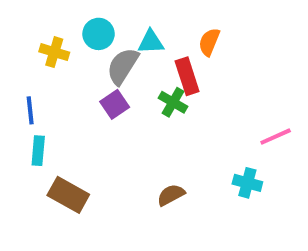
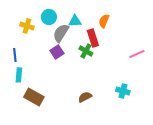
pink line: (276, 137) -> (137, 54), moved

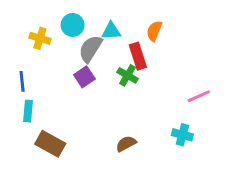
pink line: (137, 54) -> (199, 96), moved

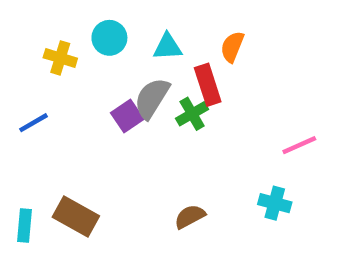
gray semicircle: (90, 49) -> (152, 98), moved
green cross: (127, 75) -> (192, 114), turned 30
blue line: (22, 81) -> (33, 123), turned 66
cyan rectangle: (28, 111) -> (25, 225), moved

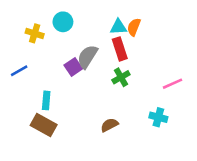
cyan triangle: (167, 47) -> (118, 27), moved
green cross: (192, 114) -> (121, 77), moved
cyan rectangle: (25, 225) -> (46, 100), moved

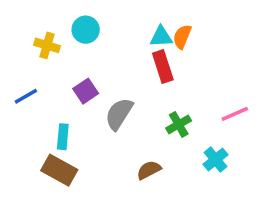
gray semicircle: (87, 57) -> (119, 114), moved
purple square: (73, 67) -> (86, 91), moved
green cross: (121, 77) -> (179, 124), moved
cyan cross: (158, 117) -> (215, 160), turned 36

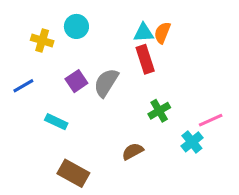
gray semicircle: (119, 114) -> (106, 83), moved
pink line: (235, 114) -> (211, 120), moved
cyan rectangle: (63, 137) -> (56, 122), turned -70
brown rectangle: (59, 170) -> (73, 173), moved

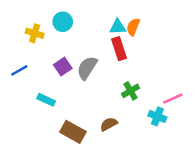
cyan cross: (192, 142) -> (157, 116), turned -30
brown rectangle: (73, 173) -> (73, 132), moved

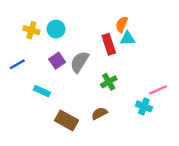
cyan circle: (63, 22) -> (56, 29), moved
cyan triangle: (118, 27) -> (128, 38), moved
green cross: (131, 91) -> (109, 82), moved

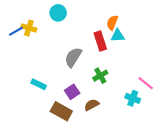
cyan circle: (56, 29) -> (58, 13), moved
purple square: (57, 61) -> (72, 92), moved
blue line: (17, 64) -> (16, 31), moved
pink line: (158, 90) -> (146, 83), turned 63

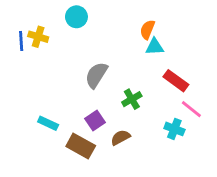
blue line: (16, 31) -> (21, 41), turned -64
red rectangle: (100, 41) -> (176, 81), moved, turned -36
cyan rectangle: (39, 84) -> (48, 123), moved

